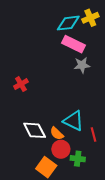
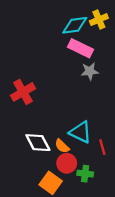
red cross: (21, 84) -> (23, 92), size x1.5

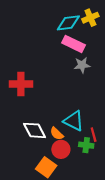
red cross: (23, 92) -> (21, 84), turned 30
green cross: (85, 174) -> (86, 145), moved

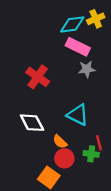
red cross: (21, 84) -> (38, 77), moved, turned 35
cyan triangle: (74, 121) -> (78, 115), moved
white diamond: (35, 130) -> (32, 123), moved

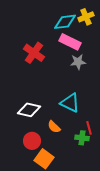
red cross: (38, 77) -> (34, 53), moved
white diamond: (32, 123) -> (29, 110), turned -50
red circle: (64, 158) -> (32, 141), moved

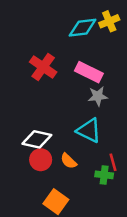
pink rectangle: (70, 42) -> (89, 72), moved
gray star: (78, 62) -> (98, 96), moved
red circle: (32, 141) -> (41, 160), moved

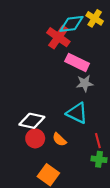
yellow cross: (109, 21) -> (95, 18), turned -35
red cross: (43, 67) -> (58, 37), moved
green cross: (104, 175) -> (99, 159), moved

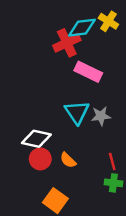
red cross: (58, 37) -> (67, 43), turned 30
gray star: (85, 83) -> (101, 116), moved
cyan triangle: (77, 113) -> (77, 112), moved, turned 30

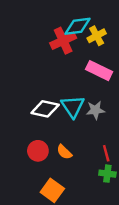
yellow cross: (108, 21) -> (97, 36), moved, turned 30
pink rectangle: (88, 72) -> (99, 71), moved
white diamond: (36, 139) -> (45, 109), moved

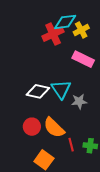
gray star: (95, 110) -> (79, 101), moved
orange semicircle: (64, 152) -> (54, 128), size x1.6
red line: (106, 153) -> (71, 145), moved

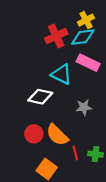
cyan diamond: (65, 22) -> (83, 37), moved
yellow cross: (81, 30) -> (86, 20), moved
cyan triangle: (61, 89) -> (61, 74), moved, turned -30

